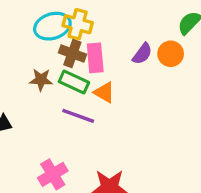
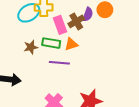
brown cross: (72, 54) -> (76, 21), moved, turned -35
orange triangle: (104, 92) -> (71, 44), turned -32

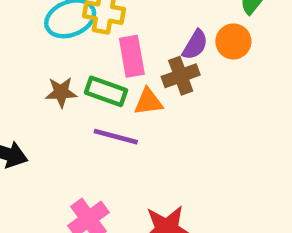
brown cross: (76, 21) -> (181, 76), moved

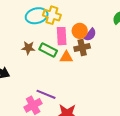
orange circle: (233, 41) -> (80, 31), moved
purple line: (116, 137) -> (46, 94), moved

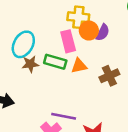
yellow cross: (52, 15) -> (78, 17), moved
cyan ellipse: (37, 16) -> (23, 44), moved, turned -35
brown cross: (82, 47) -> (109, 76), moved

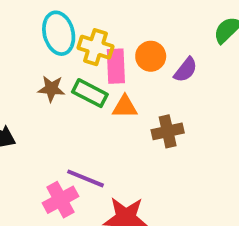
yellow cross: (78, 17) -> (95, 47), moved
purple semicircle: (103, 32) -> (186, 70), moved
cyan ellipse: (23, 44) -> (59, 33), moved, turned -55

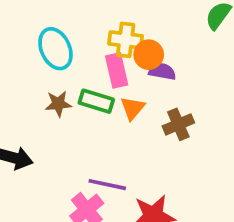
yellow cross: (95, 47) -> (126, 40), moved
purple semicircle: (186, 70) -> (162, 72), moved, turned -108
orange triangle: (125, 107) -> (132, 108), turned -40

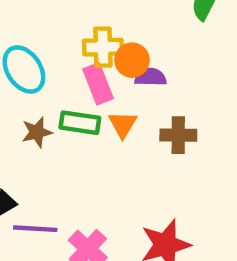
brown cross: (178, 124) -> (178, 135), turned 32
purple line: (107, 185) -> (35, 229), moved

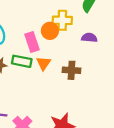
yellow cross: (103, 47) -> (62, 20), moved
purple semicircle: (151, 77) -> (89, 38), moved

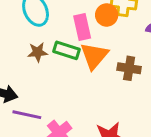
orange triangle: (43, 63) -> (94, 56), size x1.5

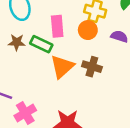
orange circle: (107, 15) -> (88, 30), moved
orange triangle: (94, 56) -> (62, 67), moved

